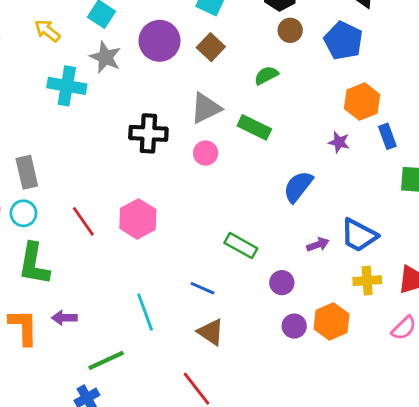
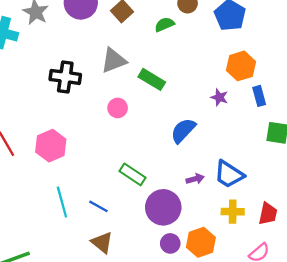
green semicircle: (266, 75) -> (164, 24), moved
pink circle: (206, 153) -> (118, 108), moved
purple circle: (282, 283) -> (163, 207), size x1.8
cyan line: (145, 312) -> (62, 202), moved

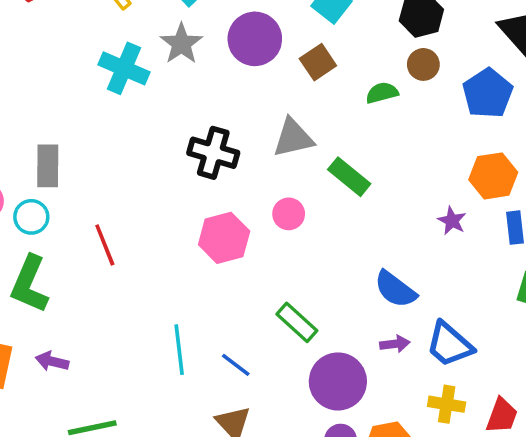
blue semicircle: (183, 131) -> (395, 289), moved, turned -104
pink hexagon: (51, 146) -> (224, 238), moved

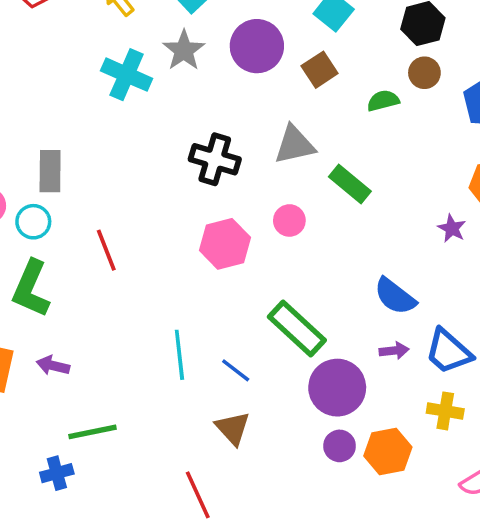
green rectangle: (297, 322) -> (297, 328), size x1.4

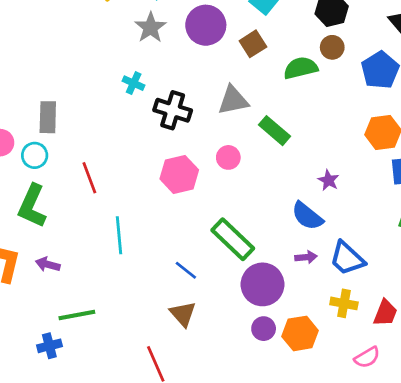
cyan cross: (127, 75) -> (134, 83), moved, size x0.6
green semicircle: (383, 101) -> (301, 68), size x1.4
purple star: (452, 228) -> (328, 180), moved
cyan line: (179, 355) -> (119, 235), moved

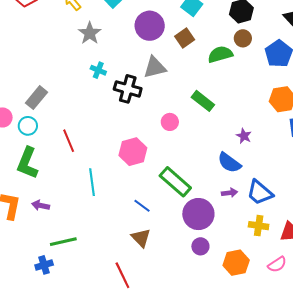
gray star: (150, 28) -> (90, 33), moved
gray triangle: (233, 100) -> (155, 67), moved
gray rectangle: (48, 117) -> (37, 98), turned 40
pink hexagon: (179, 174) -> (133, 152), moved
orange hexagon: (300, 333) -> (236, 263), moved

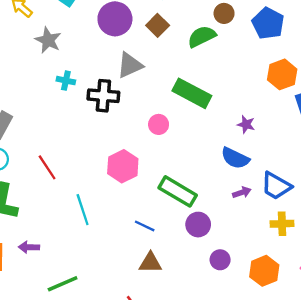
green rectangle: (203, 101) -> (192, 93), size x1.4
purple circle: (198, 214) -> (198, 225), moved, size x0.7
brown triangle: (141, 238) -> (150, 263), turned -35

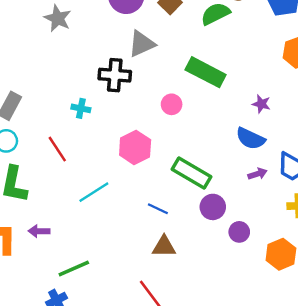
cyan cross: (66, 81) -> (81, 108), moved
cyan line: (83, 210) -> (94, 192), turned 76
purple circle: (220, 260) -> (239, 232), moved

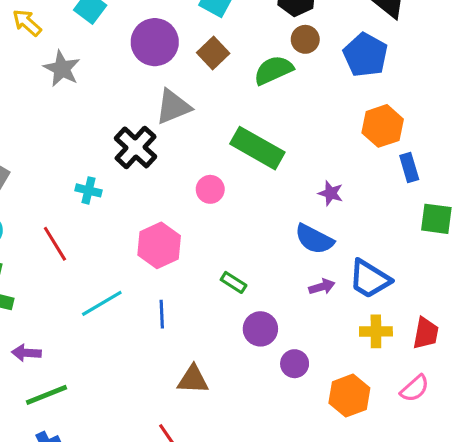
black cross: (115, 75) -> (136, 147), turned 36
green rectangle: (191, 173) -> (234, 282), size x0.5
blue line: (158, 209) -> (162, 314), moved, turned 60
green line: (74, 269) -> (47, 395), moved

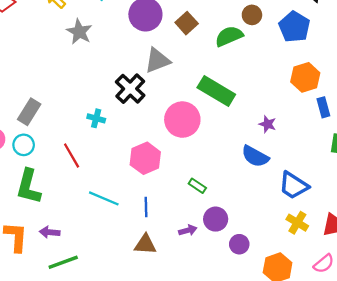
pink circle: (210, 189) -> (182, 120), size x1.8
purple arrow: (322, 287) -> (188, 230), moved
cyan line: (102, 303) -> (104, 198), turned 52
yellow cross: (376, 331) -> (297, 223), turned 30
brown triangle: (193, 380) -> (145, 244), moved

